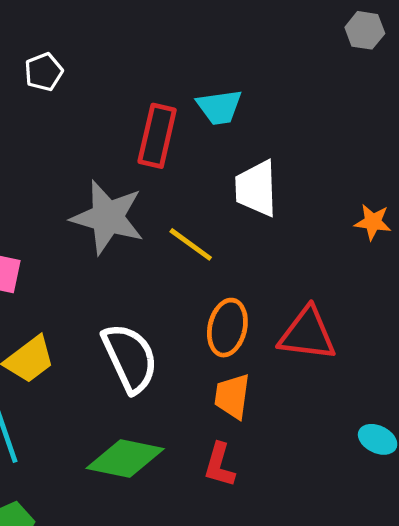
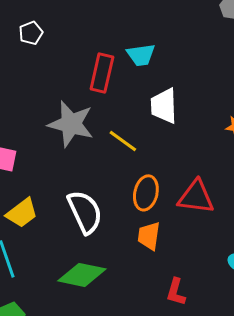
red L-shape: (219, 465) -> (176, 292), moved

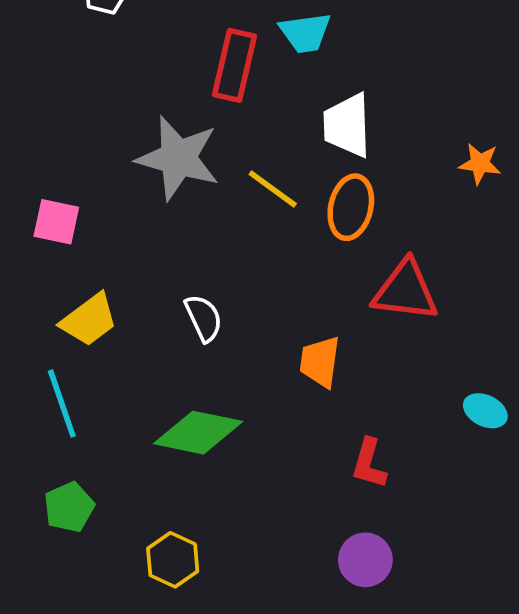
orange ellipse: (146, 193) -> (351, 207), moved
white semicircle: (85, 212) -> (204, 318), size x0.6

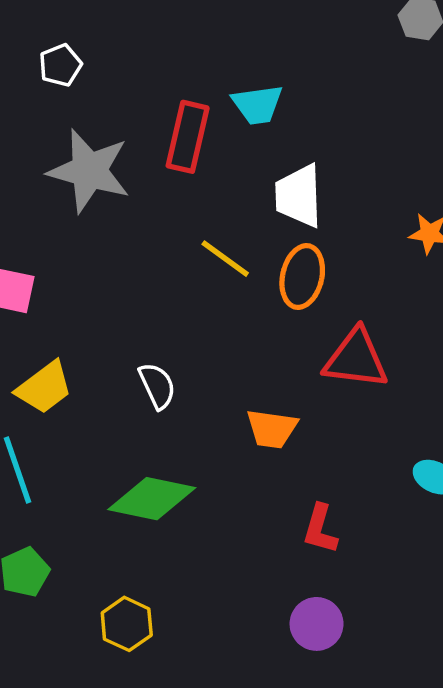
gray star: (178, 158) -> (89, 171), moved
orange trapezoid: (320, 362) -> (272, 429), turned -90

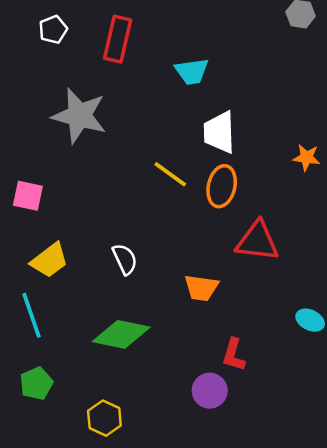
white pentagon: (60, 65) -> (53, 30), moved
red rectangle: (188, 137) -> (118, 39), moved
purple circle: (317, 624) -> (210, 391), moved

